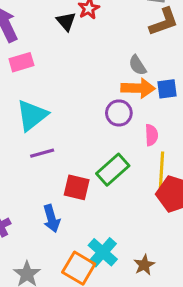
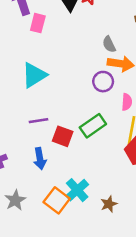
pink rectangle: (21, 62) -> (38, 23), moved, turned -66
gray semicircle: (137, 65) -> (109, 44), moved
purple line: (42, 153) -> (39, 121), moved

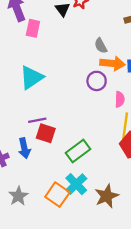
green rectangle: (93, 126) -> (78, 151), moved
red square: (63, 136) -> (46, 133), moved
blue arrow: (40, 159) -> (24, 148), moved
brown star: (109, 204) -> (107, 196), size x1.5

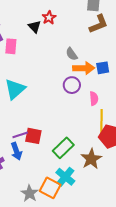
purple line: (37, 120) -> (20, 135), moved
gray star: (18, 196) -> (29, 193), moved
brown star: (107, 196) -> (91, 159), moved

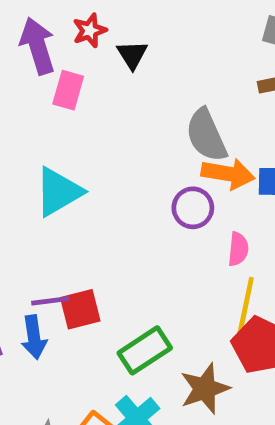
red star: (49, 18) -> (90, 31), moved
gray semicircle: (72, 54) -> (206, 135), size x1.6
red square: (33, 136) -> (80, 309), turned -36

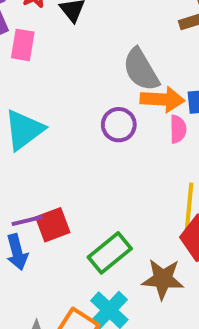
purple circle: (193, 208) -> (119, 125), moved
pink semicircle: (238, 249) -> (178, 129), moved
brown star: (205, 389) -> (163, 279), turned 30

